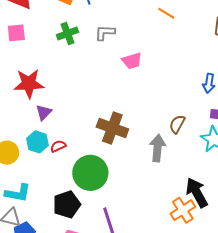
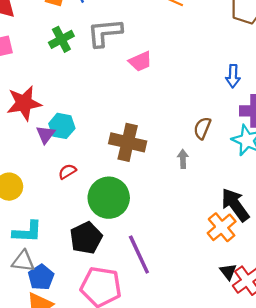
gray L-shape: (105, 33) -> (105, 33), size x1.5
cyan hexagon: (37, 142) -> (62, 126), moved
gray arrow: (157, 148) -> (183, 159), size x0.6

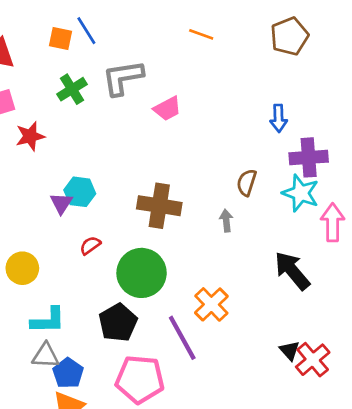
red star: (24, 103) -> (30, 136), moved, size x0.7
orange cross: (222, 227) -> (211, 304), moved

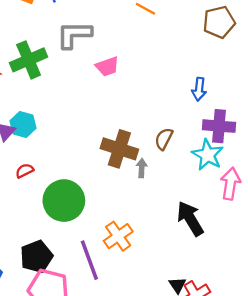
green cross: (72, 89) -> (29, 60), moved, size x1.4
brown cross: (159, 206) -> (119, 149), moved
black pentagon: (118, 323) -> (36, 257), moved

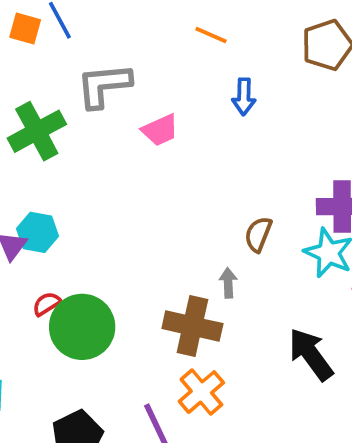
blue arrow: (199, 89) -> (244, 97), moved
brown cross: (119, 149) -> (192, 326), moved
green circle: (64, 201) -> (82, 327), moved

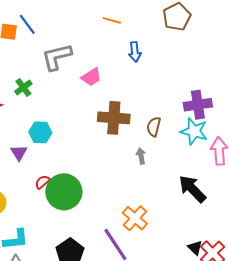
green cross: (37, 131) -> (23, 87), size x0.6
cyan hexagon: (37, 232) -> (40, 132), moved
brown cross: (192, 326) -> (114, 118), moved

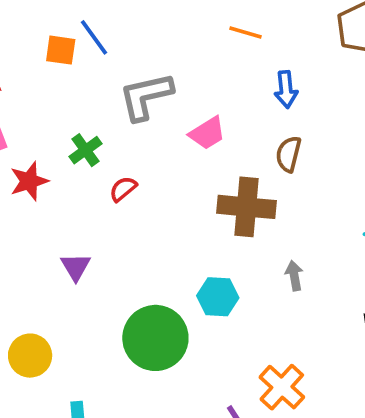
brown semicircle: (154, 127) -> (288, 154), moved
cyan hexagon: (40, 132) -> (218, 297), moved
red semicircle: (42, 182) -> (123, 189), moved

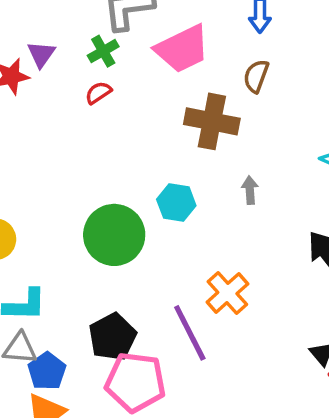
pink trapezoid: (207, 133) -> (182, 49), size x1.6
green cross: (85, 150) -> (103, 51), moved
purple triangle: (76, 267) -> (41, 54), moved

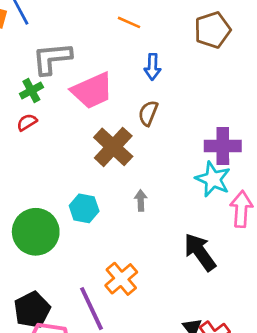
brown cross: (212, 121) -> (113, 147), turned 30

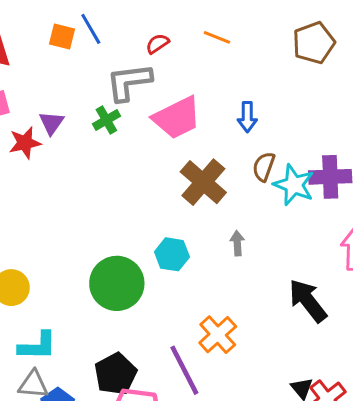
blue arrow: (152, 67) -> (247, 117), moved
brown semicircle: (148, 113) -> (264, 167), moved
red semicircle: (27, 122) -> (157, 44), moved
cyan star: (213, 179) -> (294, 185), moved

